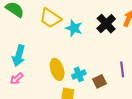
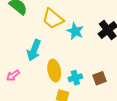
cyan arrow: (19, 56) -> (34, 50), moved
brown square: (100, 81) -> (100, 78), moved

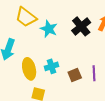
cyan cross: (75, 78) -> (51, 66), moved

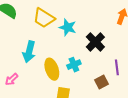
black cross: (81, 26) -> (95, 42), moved
brown square: (75, 75) -> (102, 82), moved

